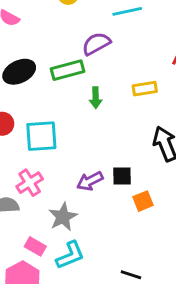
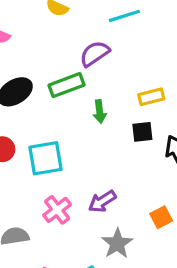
black square: (122, 176) -> (142, 132), moved
pink cross: (30, 183) -> (57, 210), moved
gray star: (63, 217) -> (117, 243), moved

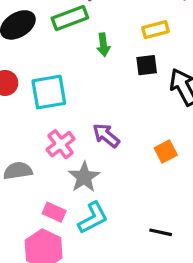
purple arrow: (102, 201) -> (106, 135), turned 72
gray star: (117, 243) -> (84, 177), moved

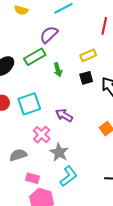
purple arrow: (106, 135) -> (64, 115), moved
pink rectangle: (54, 212) -> (32, 178), moved

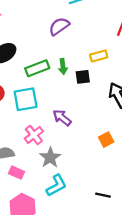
green rectangle: (35, 57) -> (37, 68), moved
black square: (86, 78) -> (83, 77), moved
pink rectangle: (32, 178) -> (16, 173), moved

